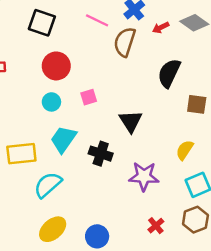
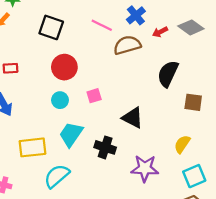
brown semicircle: (125, 42) -> (127, 45), turned 56
black triangle: (131, 121) -> (133, 118), turned -30

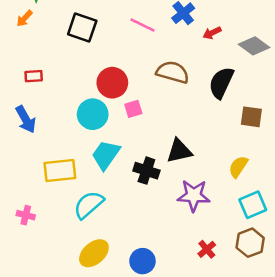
gray diamond: (191, 27) -> (254, 46), moved
brown semicircle: (127, 45) -> (173, 72), moved, turned 32
red circle: (64, 67) -> (112, 83), moved
cyan circle: (60, 100) -> (93, 114), size x1.5
black triangle: (133, 118) -> (179, 151), moved, turned -40

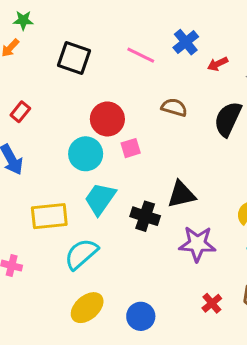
brown semicircle: (173, 72) -> (174, 107), size x0.7
red rectangle: (34, 76) -> (20, 112), turned -48

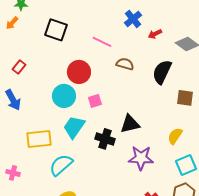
pink line: (141, 55) -> (102, 42), moved
pink square: (131, 148) -> (95, 101), moved

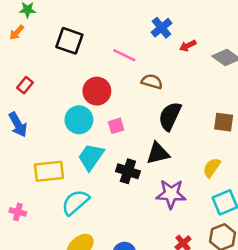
black semicircle: (162, 72) -> (170, 116), moved

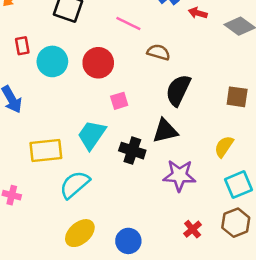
red arrow: (188, 46) -> (198, 13), turned 42
red rectangle: (25, 85) -> (22, 46), moved, turned -49
cyan circle: (79, 120) -> (52, 61), moved

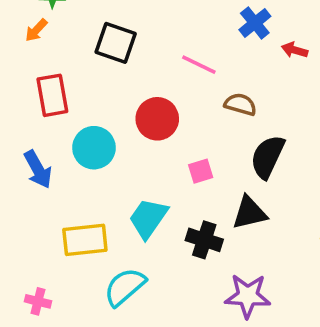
red rectangle: (22, 46) -> (52, 95), size x1.6
cyan circle: (52, 61) -> (94, 148), moved
pink square: (119, 101) -> (201, 171), moved
purple star: (179, 175) -> (248, 296), moved

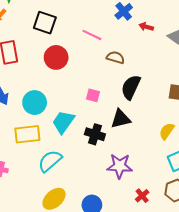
red circle: (157, 119) -> (56, 57), moved
cyan circle: (94, 148) -> (35, 103), moved
pink square: (201, 171) -> (93, 95), turned 32

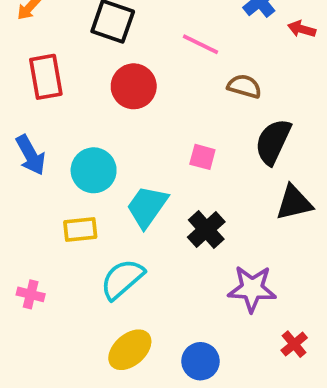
black triangle: (121, 119) -> (294, 203), moved
yellow rectangle: (27, 134) -> (80, 229), size x0.7
black cross: (95, 134) -> (206, 229), turned 30

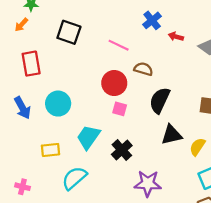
red circle: (134, 86) -> (114, 83), moved
cyan circle: (94, 170) -> (58, 104), moved

